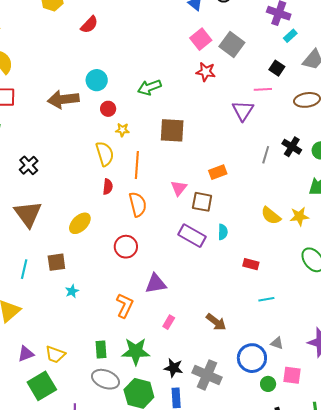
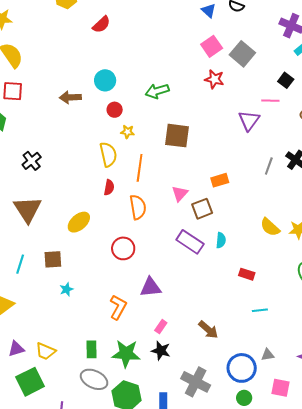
brown arrow: (63, 99) -> (70, 97), size x0.7
brown square: (202, 202) -> (202, 209), turned -35
gray triangle: (277, 343) -> (268, 355), turned -32
black star: (174, 368) -> (161, 351), moved
green circle: (268, 384) -> (244, 398), moved

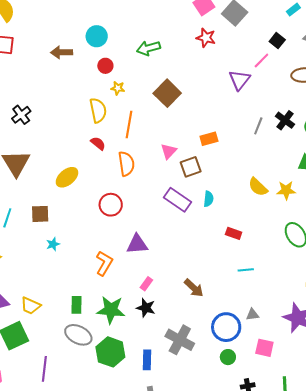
pink line: (270, 101) -> (261, 61), turned -48
brown square: (177, 136) -> (167, 93), turned 36
red semicircle: (109, 187) -> (98, 143), turned -63

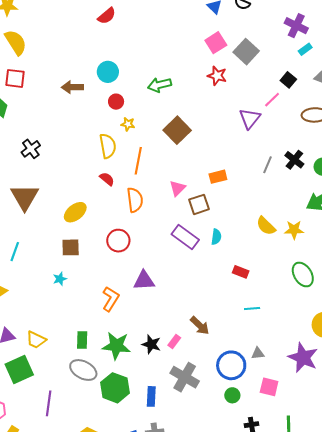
brown square: (40, 214) -> (71, 247), moved
pink rectangle: (146, 284) -> (174, 341), moved

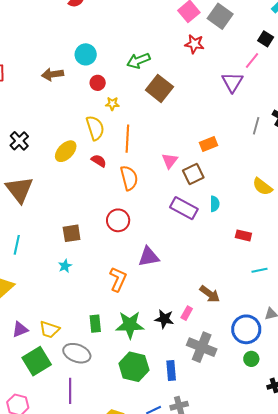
brown square: (177, 130) -> (159, 88), moved
yellow ellipse: (75, 212) -> (66, 151), moved
gray ellipse: (83, 370) -> (77, 353), moved

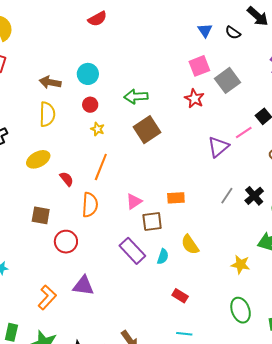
yellow semicircle: (95, 128) -> (47, 114), moved
yellow semicircle: (262, 187) -> (190, 245), moved
brown square: (72, 233) -> (41, 215), moved

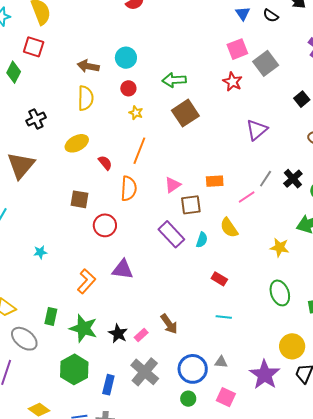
pink line: (244, 132) -> (247, 197), moved

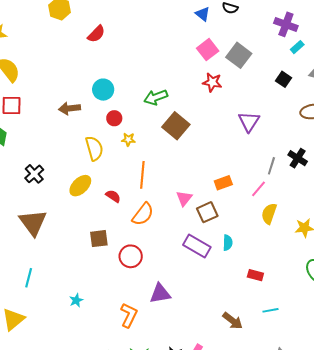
yellow semicircle: (86, 98) -> (94, 148), moved
orange semicircle: (129, 188) -> (143, 214), turned 50
yellow semicircle: (229, 228) -> (269, 214), moved, turned 70
brown arrow: (169, 324) -> (233, 321), moved

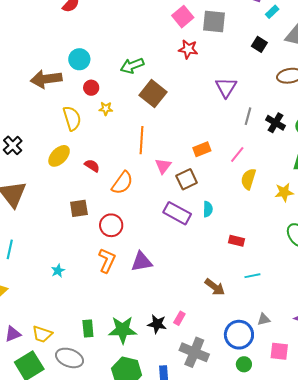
gray square: (239, 55) -> (214, 22), turned -30
brown arrow: (69, 108) -> (46, 79), size x1.4
gray line: (271, 166) -> (248, 116), moved
orange line: (142, 175) -> (142, 140), moved
orange L-shape: (129, 315) -> (107, 260), moved

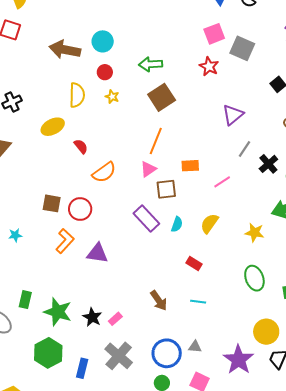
orange line: (142, 140) -> (156, 141), moved
yellow semicircle: (248, 179) -> (209, 223), moved
brown square: (79, 208) -> (52, 203), moved

